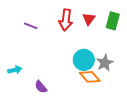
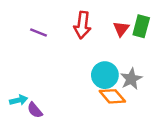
red triangle: (89, 19) -> (121, 29), moved
cyan arrow: (15, 70) -> (19, 100), moved
purple semicircle: (41, 87) -> (35, 110), moved

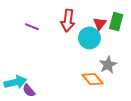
cyan circle: (105, 75) -> (89, 38), moved
cyan arrow: (19, 100) -> (15, 82), size x1.5

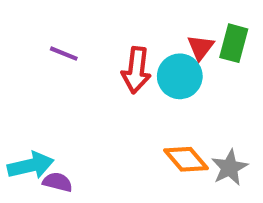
red arrow: (68, 21) -> (136, 70), moved
gray star: (108, 65) -> (230, 168), moved
purple semicircle: (29, 90) -> (58, 182), turned 144

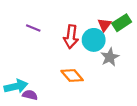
green rectangle: (234, 43) -> (122, 23), turned 42
orange diamond: (186, 159) -> (72, 76), moved
gray star: (230, 168) -> (110, 57), moved

